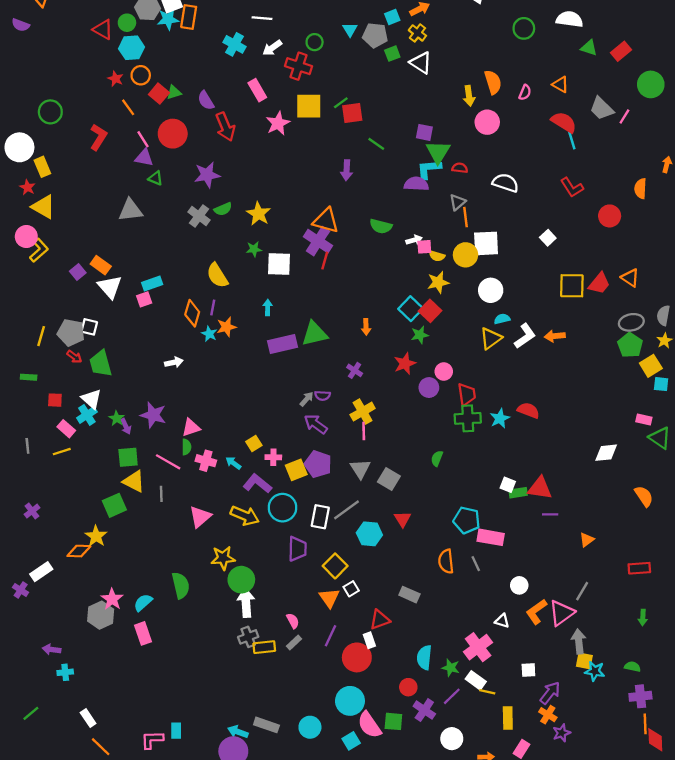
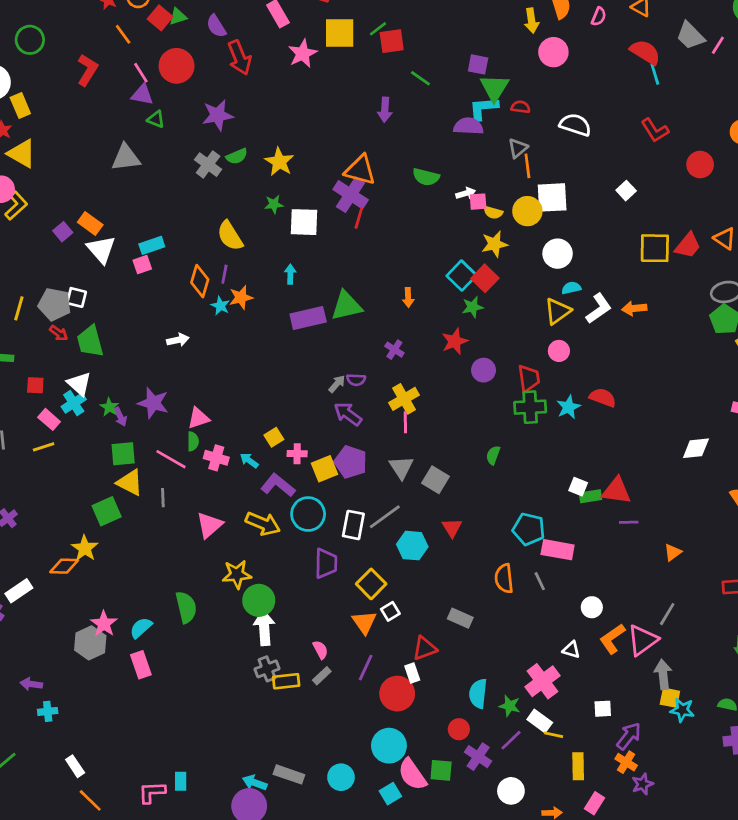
pink circle: (444, 372) -> (559, 351), moved

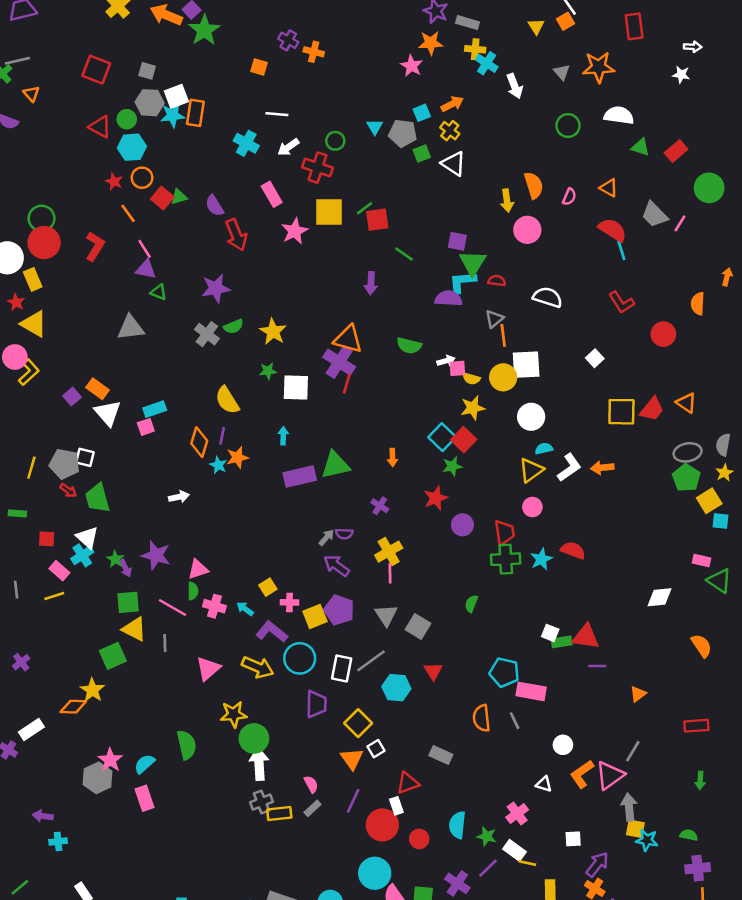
red circle: (177, 66) -> (44, 243), moved
pink cross: (542, 681) -> (517, 813), size x0.7
red circle: (459, 729) -> (419, 839), moved

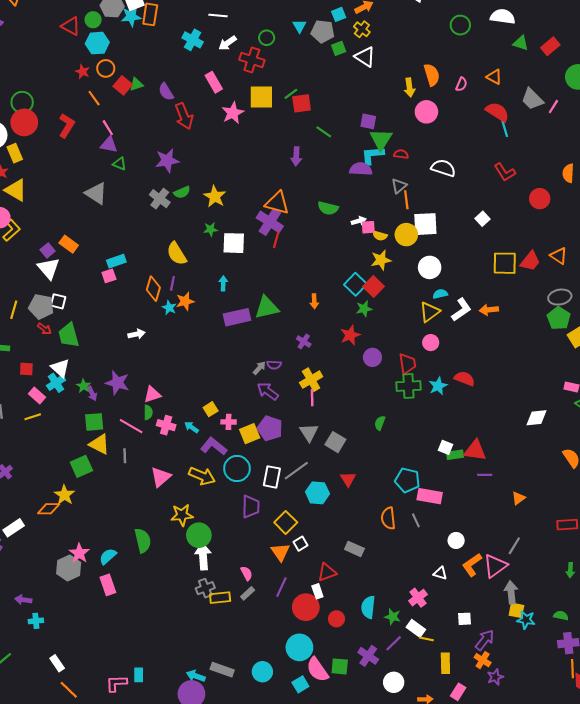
gray triangle: (131, 328) -> (96, 193), turned 40
white triangle: (108, 413) -> (49, 268), moved

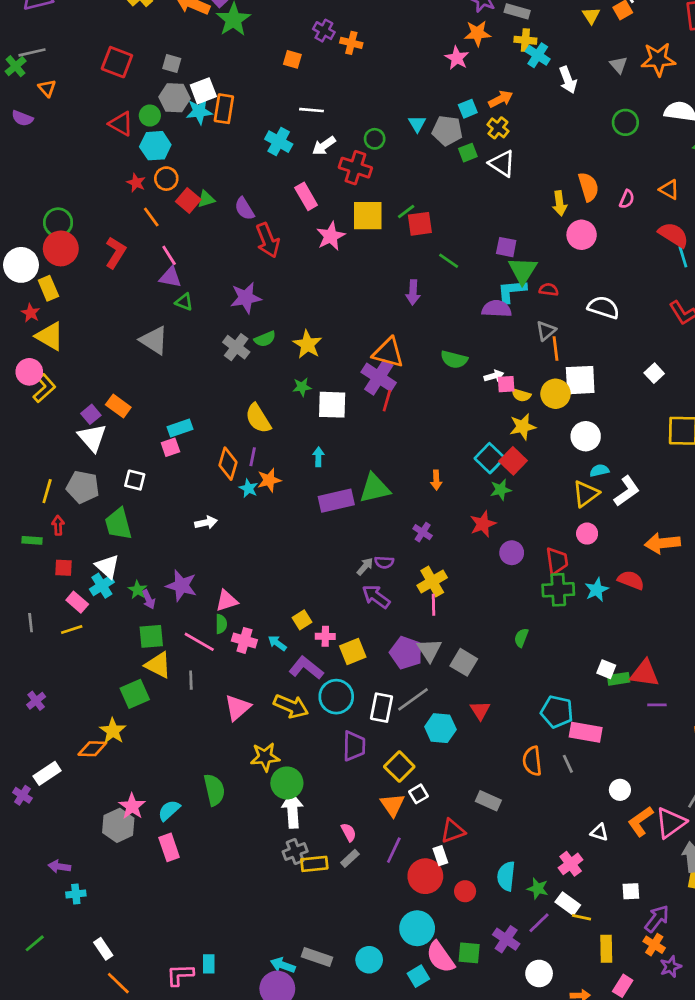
white square: (58, 301) -> (135, 480), moved
orange arrow: (489, 310) -> (662, 543), moved, size x1.4
red arrow: (44, 329) -> (58, 525), moved, turned -128
purple pentagon: (270, 428) -> (406, 653), moved

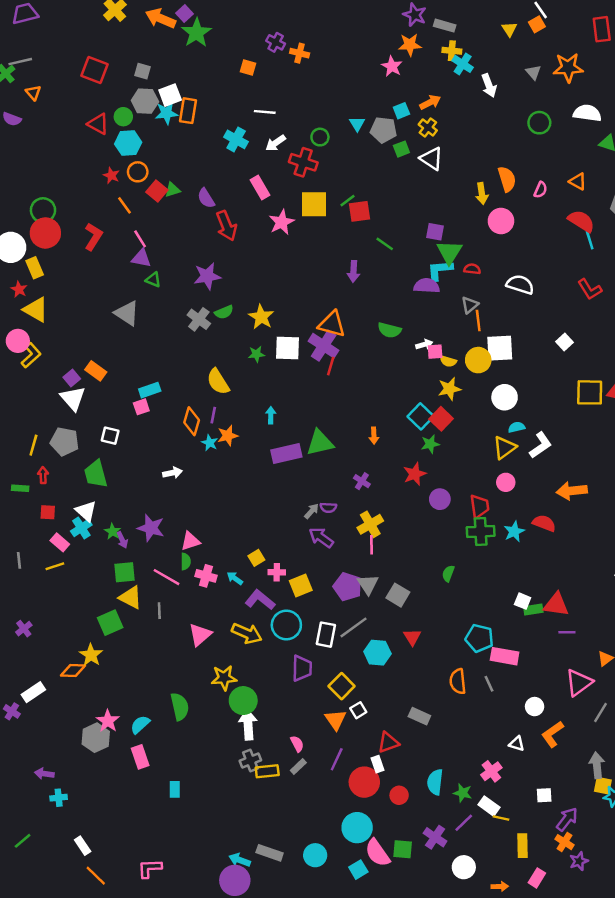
white square: (332, 405) -> (288, 348), moved
pink triangle: (671, 823) -> (579, 683), moved
cyan rectangle: (209, 964) -> (175, 789), moved

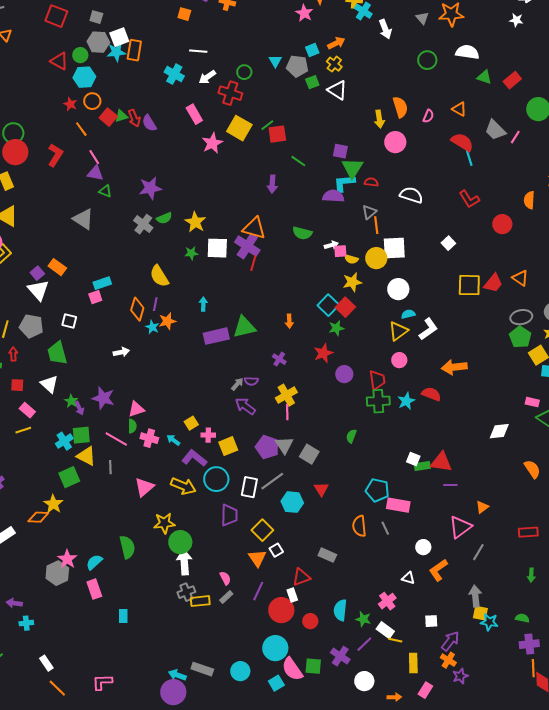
yellow square: (314, 204) -> (239, 128), turned 30
red arrow: (226, 226) -> (134, 118), moved, size x0.7
cyan cross: (81, 528) -> (64, 441), moved

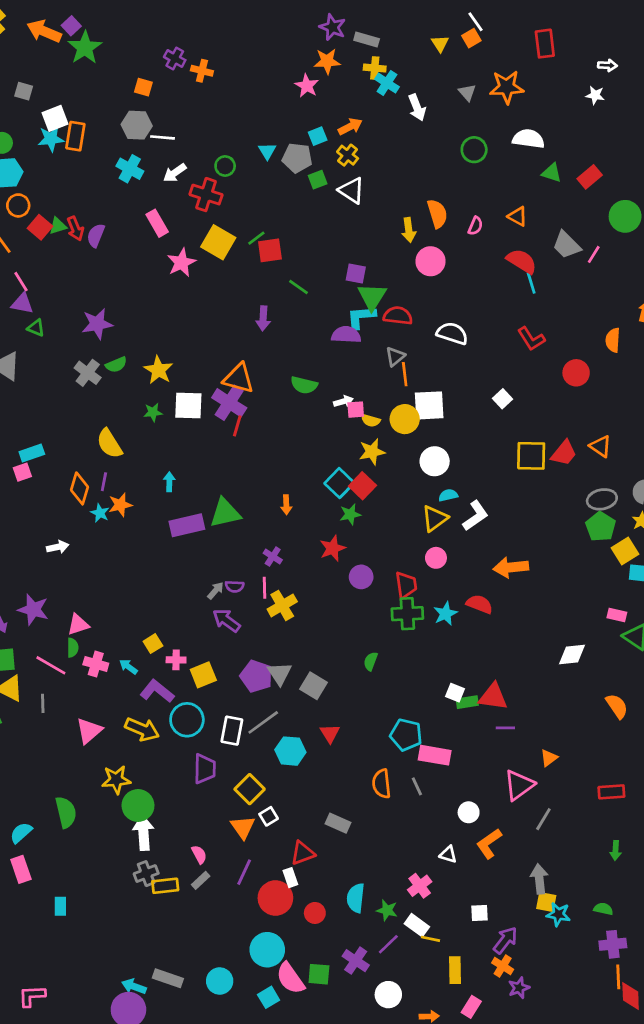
gray hexagon: (98, 42) -> (137, 125), moved
purple semicircle: (149, 123) -> (96, 235), turned 54
red semicircle: (371, 182) -> (398, 316), size x1.5
pink line: (287, 412) -> (265, 588), moved

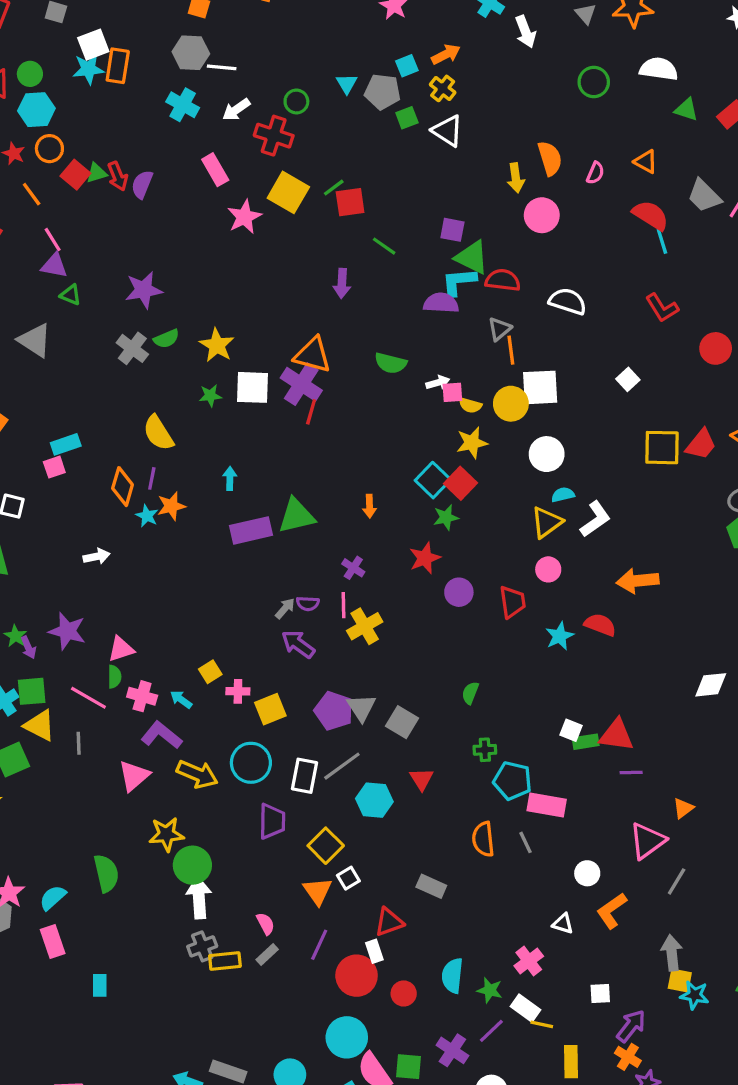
green triangle: (372, 297) -> (472, 257), turned -36
green cross: (407, 614) -> (485, 750), moved, size x0.6
purple L-shape: (157, 691) -> (162, 735), moved

